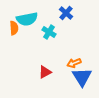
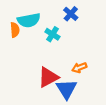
red triangle: (45, 72) -> (48, 77), size x1.5
blue triangle: (82, 77) -> (66, 89), moved

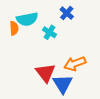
orange arrow: (79, 68) -> (75, 64), size x1.5
red triangle: (48, 77) -> (45, 73), turned -40

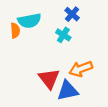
cyan cross: (49, 32) -> (63, 35), moved
blue triangle: (63, 84) -> (68, 91), turned 50

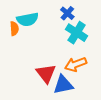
cyan cross: (63, 35) -> (77, 33), moved, size x1.5

